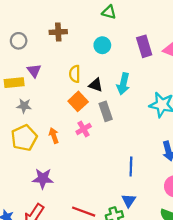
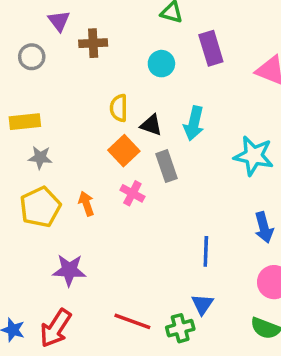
purple rectangle: (144, 46) -> (211, 48), moved
purple triangle: (34, 71) -> (59, 21), moved
pink cross: (84, 129) -> (132, 193), turned -32

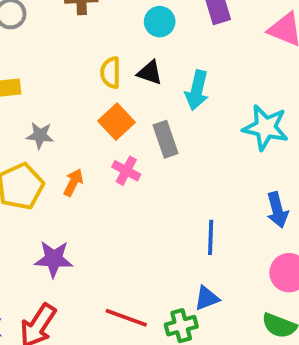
black triangle: (151, 125) -> (150, 73), moved
gray star: (40, 157) -> (40, 135), moved
orange arrow: (86, 204) -> (73, 182), turned 45
blue triangle: (202, 304) -> (207, 298), turned 35

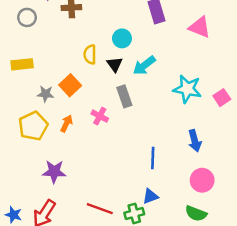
cyan circle: (160, 22) -> (122, 38), moved
black triangle: (150, 73) -> (115, 64), moved, turned 35
cyan arrow: (197, 90) -> (144, 66), turned 40
orange square: (116, 122) -> (70, 85), moved

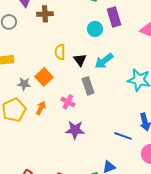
cyan circle: (122, 38) -> (95, 29), moved
blue line: (153, 158) -> (123, 136), moved, turned -72
purple star: (54, 172) -> (75, 130), moved

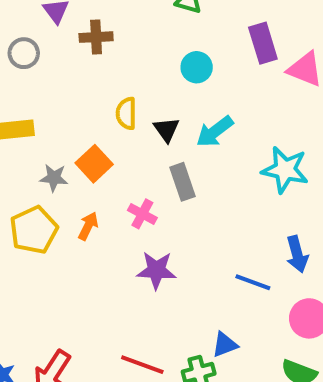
purple rectangle: (114, 17) -> (263, 43), moved

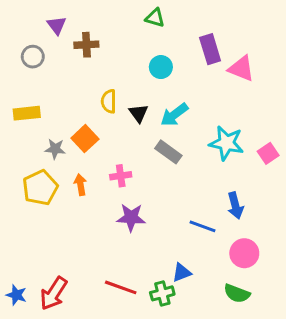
gray rectangle: (183, 182) -> (168, 152), moved, turned -35
pink cross: (142, 214) -> (121, 176), turned -36
orange arrow: (88, 226) -> (80, 185), turned -36

